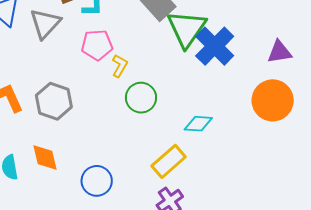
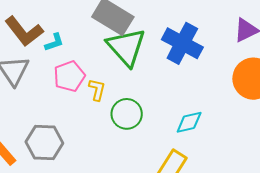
green triangle: (187, 29) -> (126, 47), moved

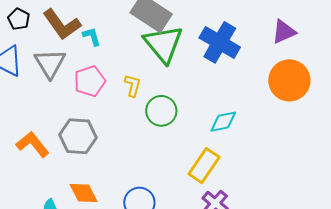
cyan L-shape: (54, 42) -> (92, 36), turned -90
pink pentagon: (69, 76) -> (90, 81), moved

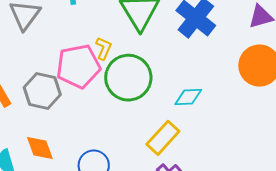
pink pentagon: (90, 81) -> (78, 66), moved, size x1.4
green circle: (161, 111) -> (128, 78), size x1.5

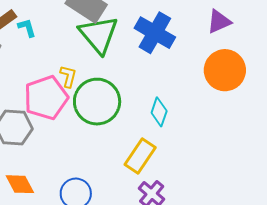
cyan diamond: (188, 97) -> (159, 112), turned -60

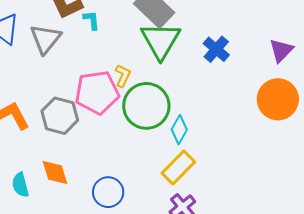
purple triangle: (219, 22) -> (281, 50), turned -32
blue cross: (155, 33) -> (216, 49), size x0.7
cyan diamond: (159, 112) -> (179, 130), moved

